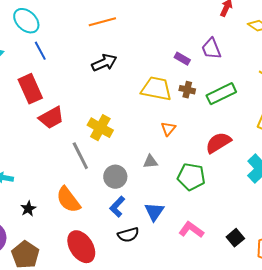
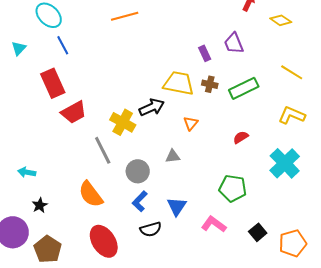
purple rectangle: (182, 59) -> (205, 53), turned 35
black arrow: (104, 63) -> (152, 107), moved
red semicircle: (218, 143) -> (241, 137), size x0.6
green pentagon: (191, 177) -> (233, 188), moved
black star: (28, 209) -> (40, 205), moved

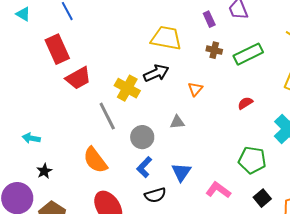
cyan triangle: (19, 48) -> (23, 14), turned -42
yellow trapezoid: (179, 83) -> (166, 38), moved
green pentagon: (233, 188) -> (252, 160), moved

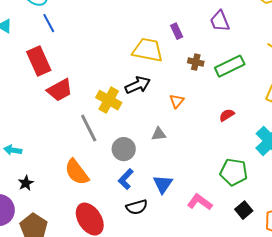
purple rectangle: (209, 19) -> (177, 31), moved

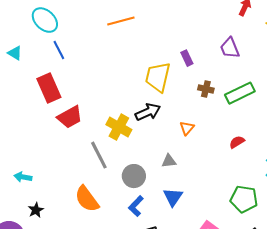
yellow trapezoid: (148, 50) -> (158, 77), turned -88
blue triangle: (163, 184) -> (173, 197), moved

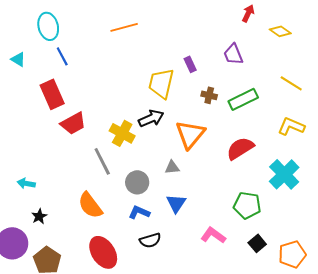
cyan ellipse: (45, 20) -> (48, 26), turned 32
orange triangle: (187, 128) -> (190, 134), size x2.0
red semicircle: (237, 142) -> (240, 148), size x1.8
blue L-shape: (136, 206) -> (139, 212), turned 70

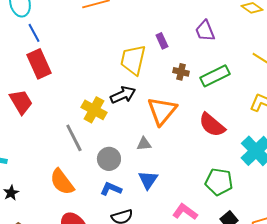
red rectangle: (52, 94) -> (39, 64), moved
red trapezoid: (73, 123) -> (21, 102), moved, turned -92
red semicircle: (240, 148) -> (212, 125), turned -108

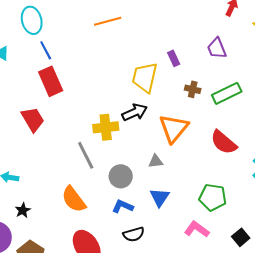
yellow cross: (94, 110) -> (106, 127), turned -35
green pentagon: (219, 182) -> (213, 197), moved

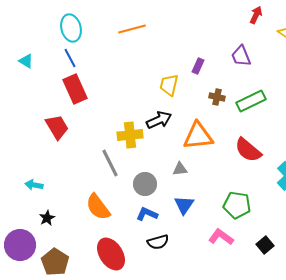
cyan ellipse: (32, 20) -> (71, 28), moved
purple rectangle: (174, 58) -> (198, 66), turned 49
yellow trapezoid: (145, 77) -> (169, 85), size x0.7
orange triangle: (174, 128) -> (198, 136), turned 44

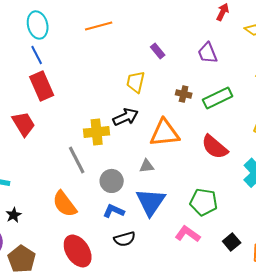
purple rectangle: (198, 66) -> (158, 51), moved, turned -63
blue triangle: (184, 205) -> (151, 202), size x1.5

